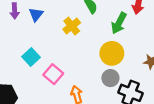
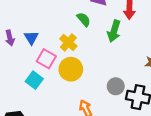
yellow circle: (112, 53) -> (71, 69), moved
pink square: (53, 74) -> (46, 59), moved

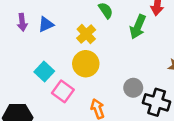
blue triangle: (31, 38) -> (46, 24), turned 32
pink square: (46, 59) -> (63, 91), moved

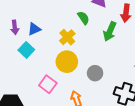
cyan square: (44, 72) -> (26, 50), moved
gray circle: (133, 88) -> (95, 73), moved

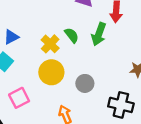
green semicircle: (83, 18) -> (72, 35), moved
pink square: (48, 84) -> (19, 98), moved, turned 30

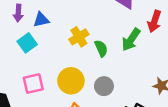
green semicircle: (72, 35) -> (101, 48), moved
yellow circle: (51, 72) -> (71, 81), moved

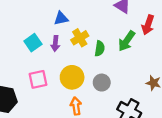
purple arrow: (18, 13) -> (55, 43), moved
blue triangle: (41, 20) -> (61, 18), moved
green semicircle: (101, 48) -> (100, 49), turned 32

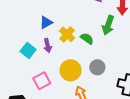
green semicircle: (100, 49) -> (87, 39), turned -48

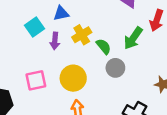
cyan square: (28, 50) -> (35, 27), moved
gray circle: (97, 67) -> (115, 68), moved

